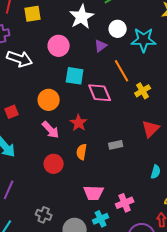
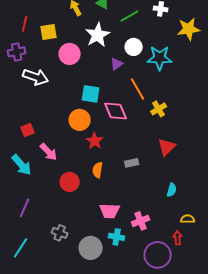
pink circle: (59, 46) -> (70, 54), moved
orange circle: (49, 100) -> (80, 120), moved
pink arrow: (51, 130) -> (49, 152), moved
cyan cross: (101, 219) -> (117, 237), turned 35

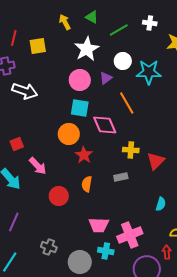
pink circle: (70, 54) -> (80, 80), moved
yellow cross: (159, 109) -> (131, 150), moved, turned 35
pink cross: (141, 221) -> (130, 235), size x1.4

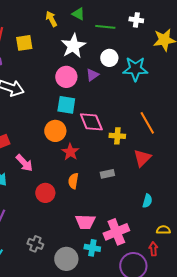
green line: (119, 30) -> (105, 27), turned 36
orange line: (127, 103) -> (147, 123), moved
yellow cross: (131, 150) -> (117, 136), moved

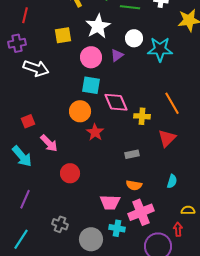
yellow square: (24, 43) -> (63, 35), moved
orange semicircle: (73, 181) -> (134, 185), moved, turned -91

